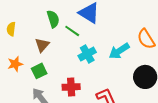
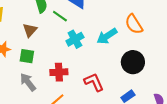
green square: (39, 71) -> (27, 56), turned 35

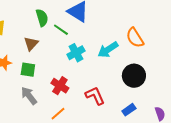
red cross: (59, 72) -> (60, 86), turned 36

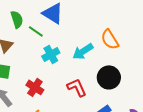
red L-shape: (95, 96) -> (77, 87), moved

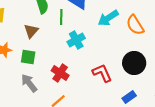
green line: (36, 31) -> (61, 17), turned 56
cyan arrow: (83, 51) -> (108, 18), moved

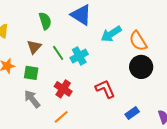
green line: (61, 17) -> (58, 53), moved, turned -35
black circle: (134, 63) -> (141, 67), moved

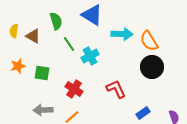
cyan arrow: (111, 34) -> (122, 34), turned -145
brown triangle: (34, 47) -> (33, 36), moved, turned -42
green line: (58, 53) -> (69, 44), moved
gray arrow: (32, 99) -> (43, 110), moved, turned -54

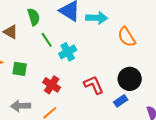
cyan arrow: (122, 34) -> (97, 18), moved
black circle: (152, 67) -> (130, 79), moved
blue rectangle: (143, 113) -> (121, 101), moved

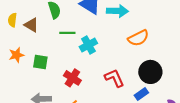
orange semicircle: (127, 37) -> (138, 38), moved, turned -85
green line: (47, 40) -> (67, 33), turned -56

